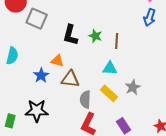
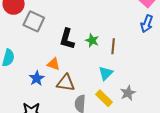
cyan triangle: (110, 68) -> (106, 73), turned -49

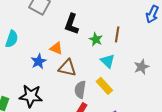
green star: (92, 40) -> (96, 39), moved
cyan triangle: (106, 73) -> (108, 61), turned -35
gray star: (128, 93) -> (141, 67), moved

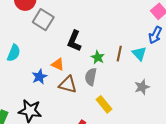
cyan triangle: (108, 61) -> (139, 54), moved
gray semicircle: (80, 90) -> (91, 77), moved

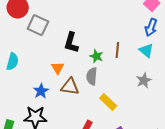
cyan triangle: (139, 54) -> (146, 50), moved
orange triangle: (58, 64) -> (58, 68), turned 40
blue star: (39, 77) -> (41, 91), moved

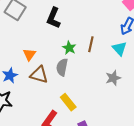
black L-shape: (71, 43) -> (54, 18), moved
yellow rectangle: (108, 102) -> (68, 102), moved

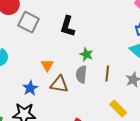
brown line: (91, 44) -> (107, 73), moved
yellow rectangle: (68, 102) -> (118, 109), moved

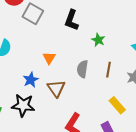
green star: (86, 54) -> (98, 40), moved
brown triangle: (59, 84) -> (56, 88), moved, turned 42

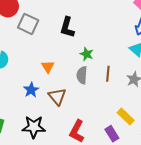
green star: (98, 40) -> (87, 54), moved
black star: (23, 105) -> (34, 127), moved
yellow rectangle: (117, 105) -> (126, 116), moved

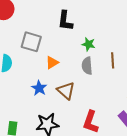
gray square: (28, 24) -> (31, 42), moved
orange triangle: (48, 67) -> (52, 63), turned 40

